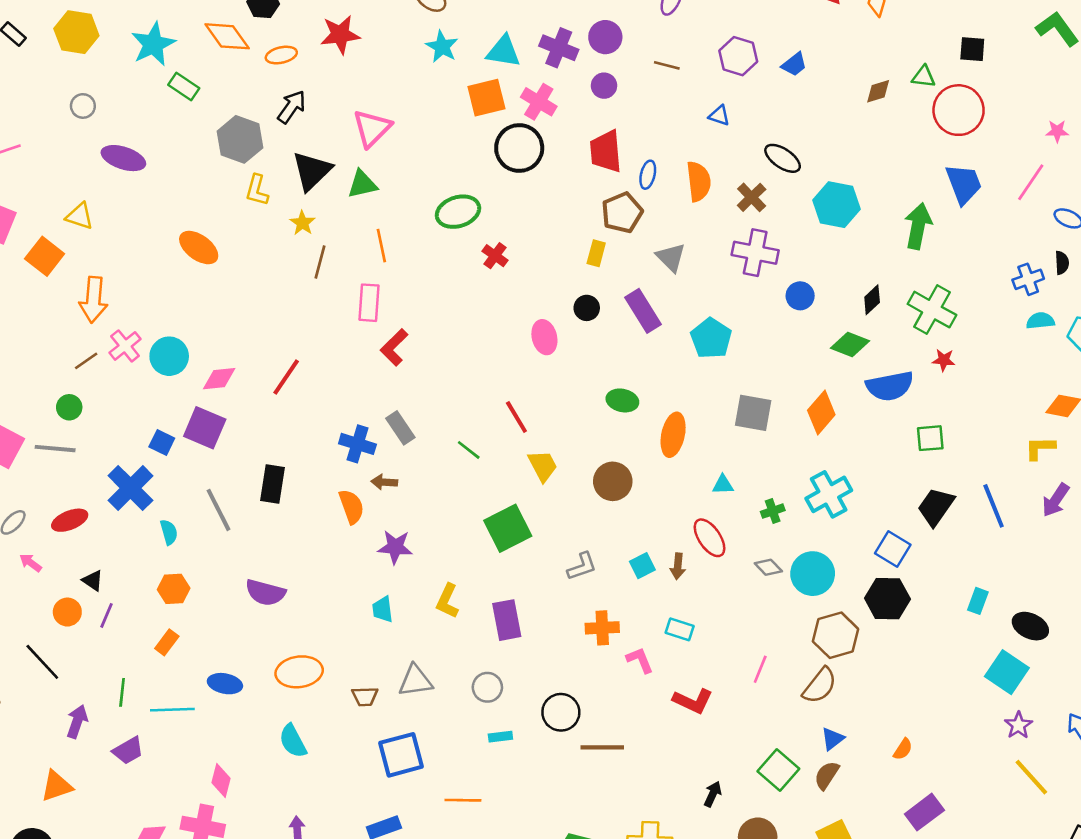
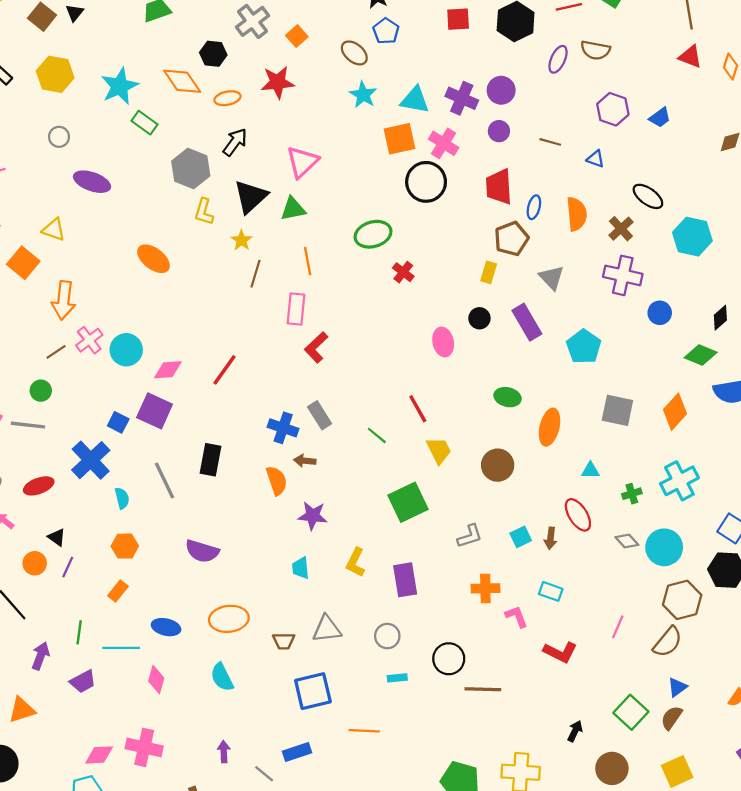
brown line: (667, 65) -> (550, 142), moved
pink diamond: (221, 781) -> (156, 680), moved

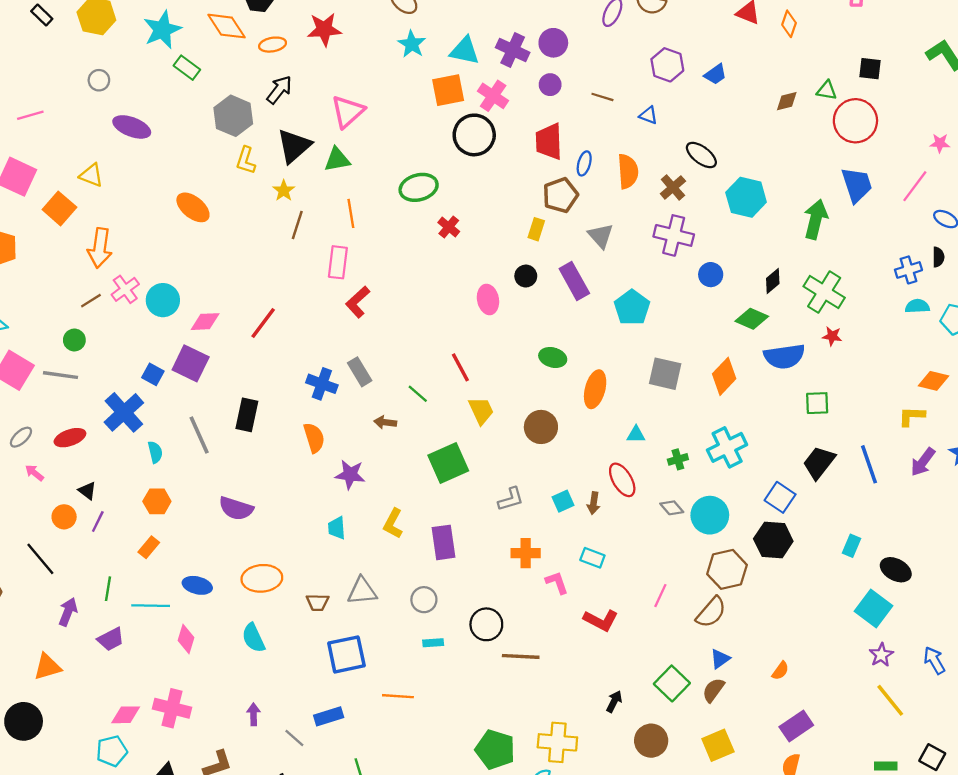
brown arrow: (305, 461) -> (385, 422), moved

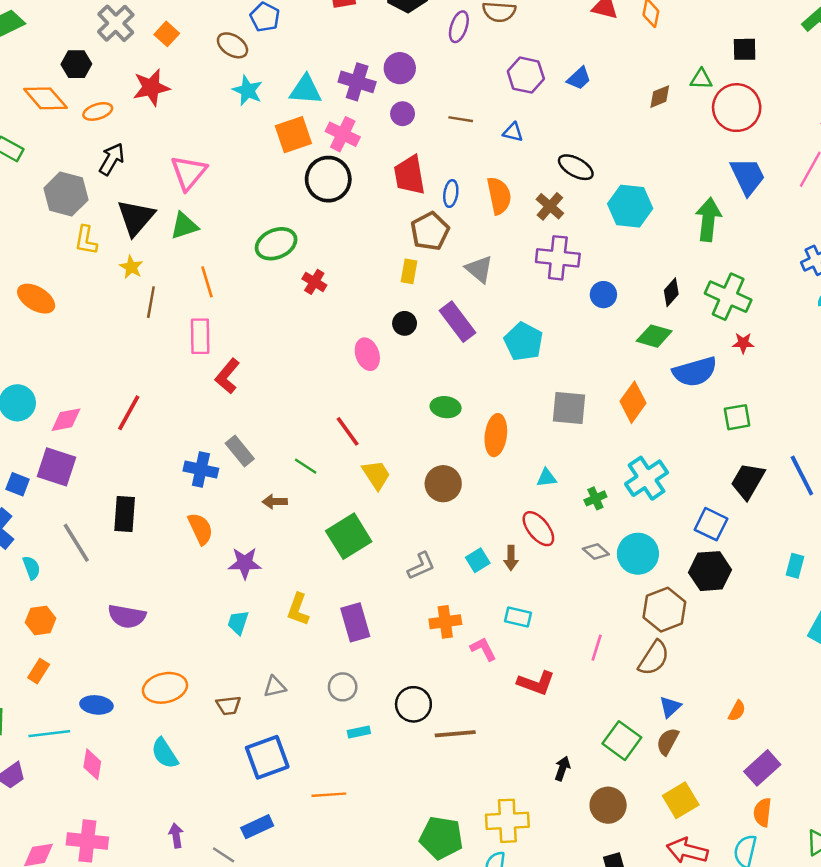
cyan trapezoid: (337, 528) -> (238, 623), turned 30
gray triangle: (362, 591) -> (275, 687), size x0.7

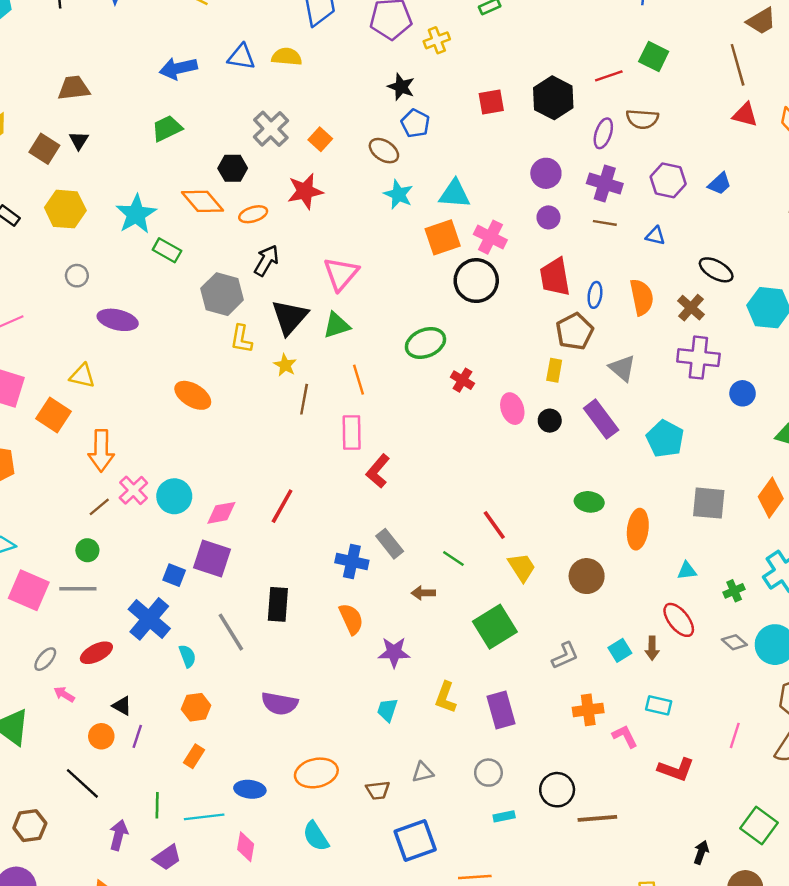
purple cross: (357, 82) -> (605, 183), moved
pink ellipse: (367, 354) -> (512, 409), moved

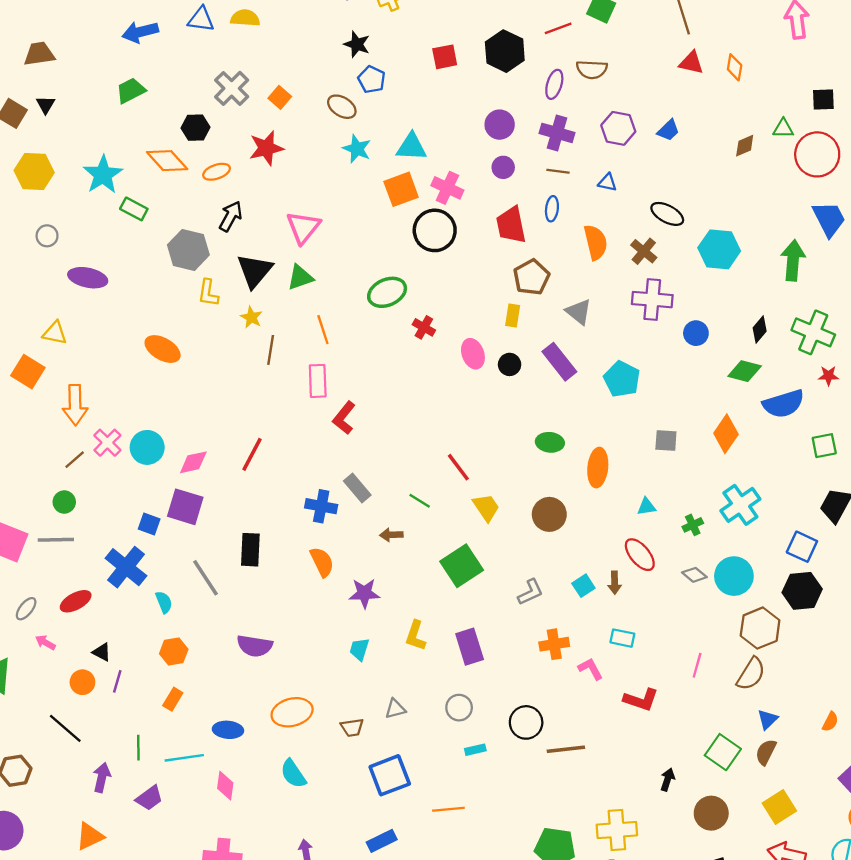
blue ellipse: (595, 295) -> (552, 209), moved
gray square: (709, 503) -> (666, 440), size x0.7

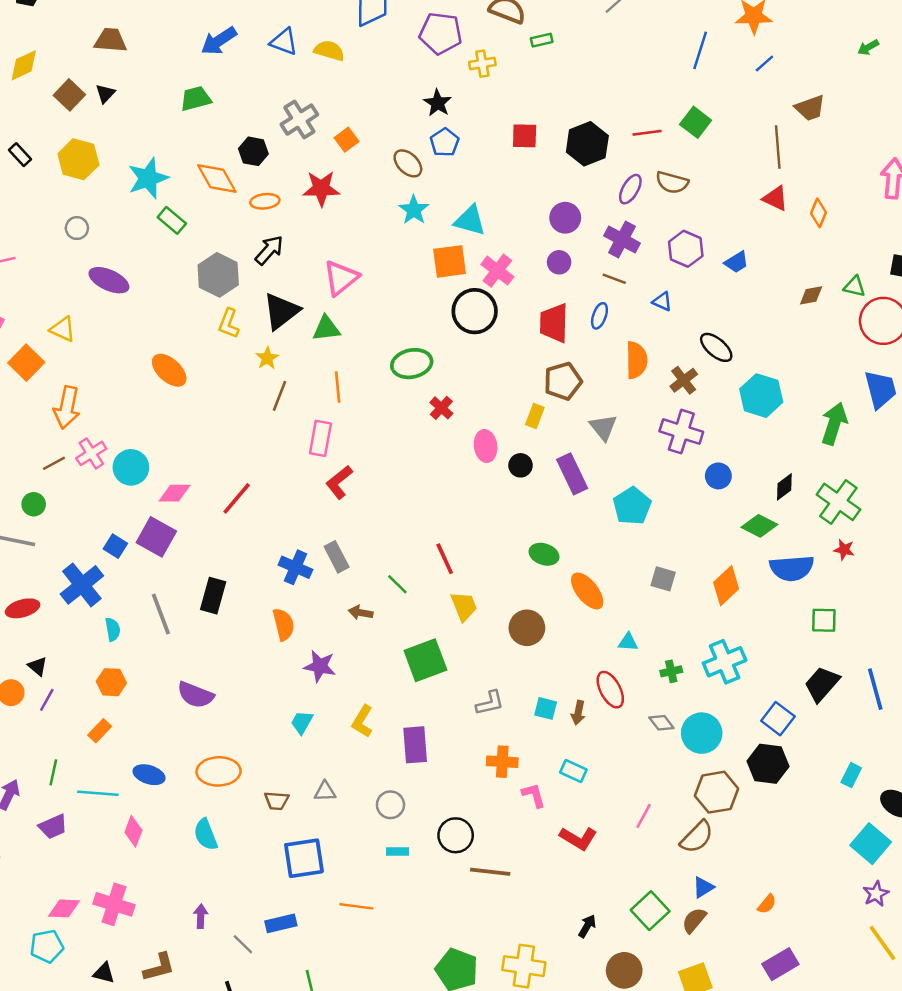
blue arrow: (140, 32) -> (219, 41), turned -32
orange ellipse: (598, 468) -> (587, 591), turned -57
cyan square: (583, 586) -> (546, 708), turned 35

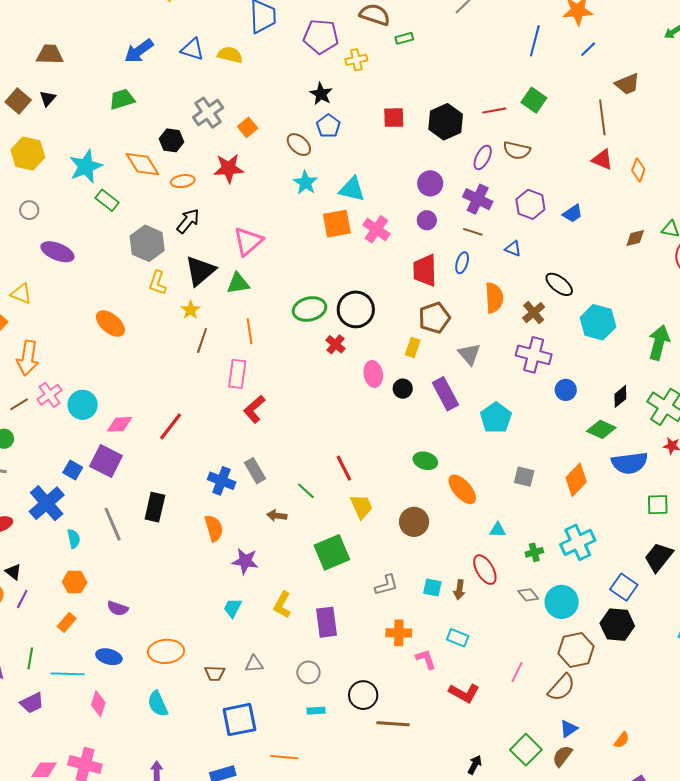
black circle: (475, 311) -> (356, 309), moved
purple semicircle: (195, 695) -> (118, 608), moved, size x0.7

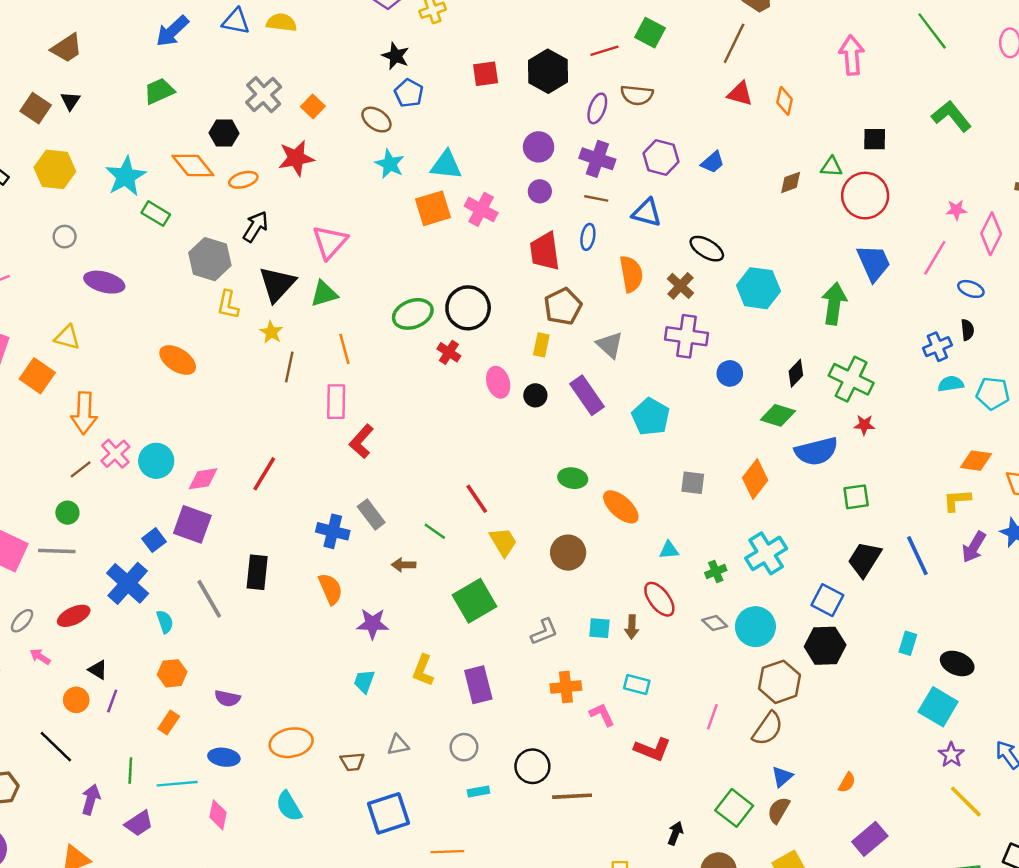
brown trapezoid: (50, 54) -> (67, 48), turned 152
brown line: (602, 117) -> (734, 43), turned 40
blue triangle: (513, 249) -> (647, 213), size x1.5
blue square: (73, 470) -> (154, 540), turned 30

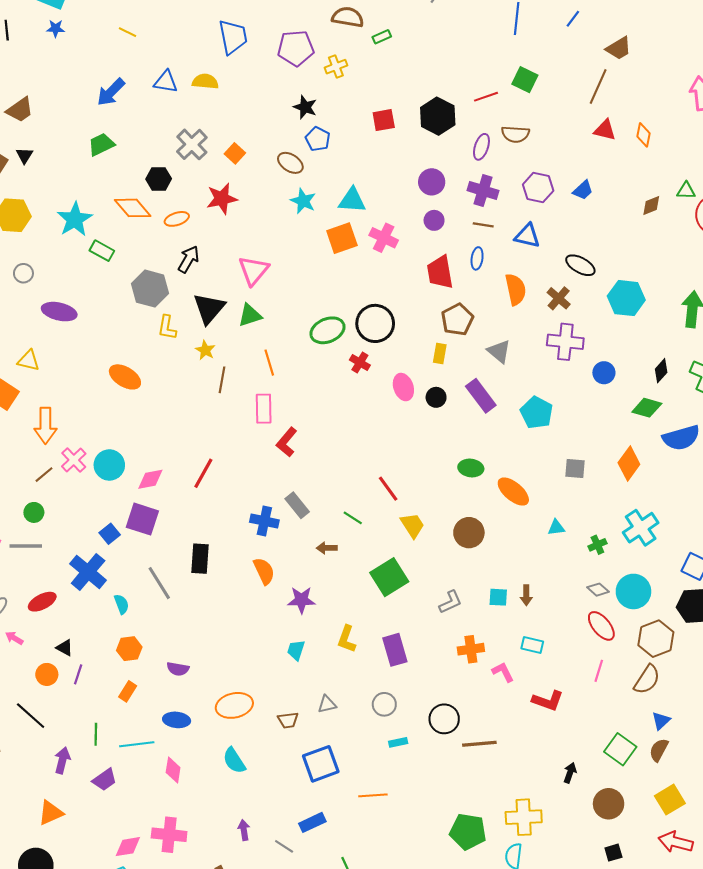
red ellipse: (659, 599) -> (601, 626), moved

